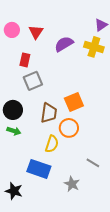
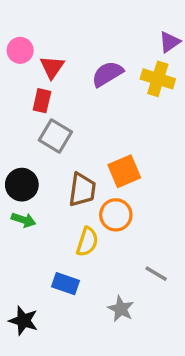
red triangle: (36, 32) -> (52, 67), moved
gray square: (33, 81) -> (55, 136), turned -36
blue rectangle: (39, 169) -> (65, 284), size x0.7

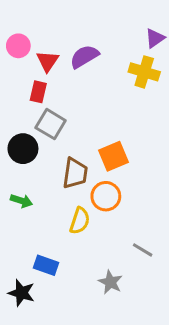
purple semicircle: (107, 74) -> (84, 57), moved
black circle: (22, 185) -> (23, 149), moved
blue rectangle: (65, 284) -> (46, 265), moved

